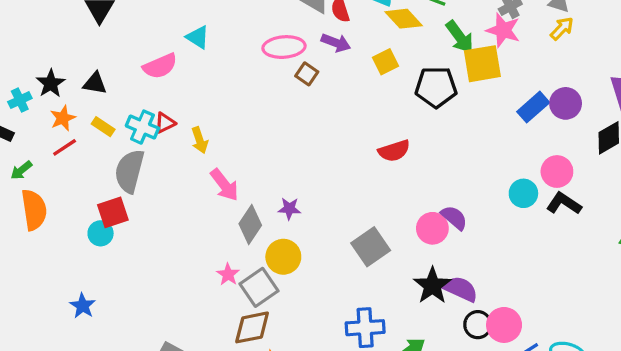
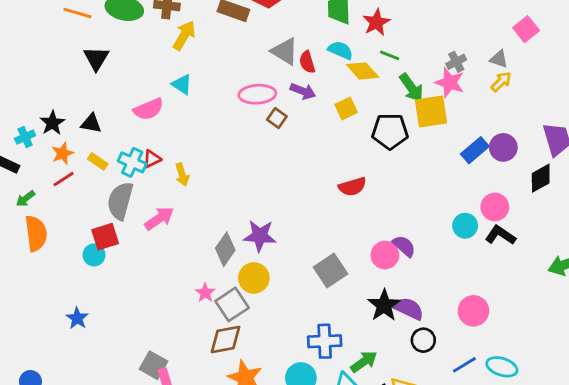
pink arrow: (224, 185) -> (159, 218), moved, turned -88
purple star: (289, 209) -> (260, 236), size x1.6
pink circle: (504, 325) -> (473, 311), moved

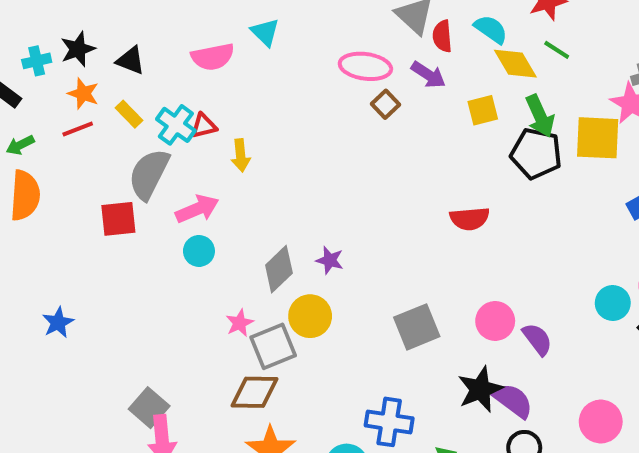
green arrow: (411, 88) -> (540, 116), moved
orange star: (63, 153) -> (83, 94), turned 30
purple star: (260, 236) -> (330, 260), size x0.6
purple semicircle: (404, 246) -> (537, 339), moved
cyan circle: (94, 255) -> (199, 251), moved

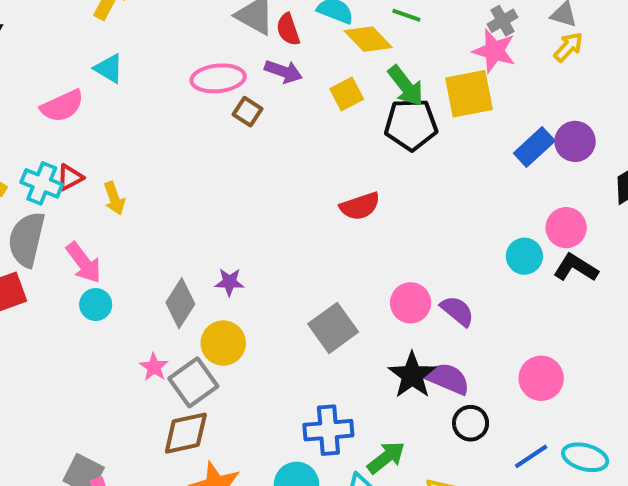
pink arrow: (197, 209) -> (84, 263), turned 90

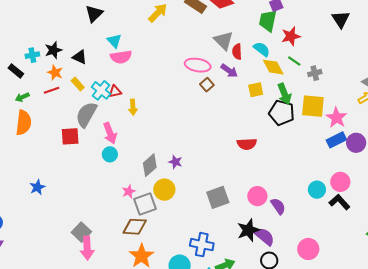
gray cross: (503, 21) -> (315, 73), moved
pink star: (494, 51) -> (337, 118), moved
cyan triangle: (109, 68) -> (114, 41), moved

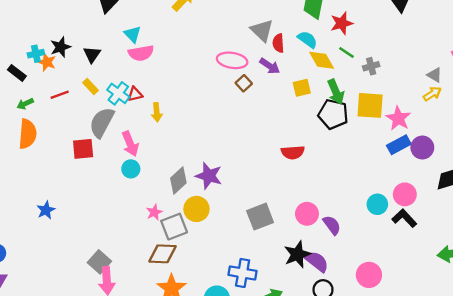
black triangle: (80, 57) -> (92, 54), turned 42
orange star: (55, 73) -> (47, 62), moved
purple star: (175, 162) -> (209, 176), size x1.6

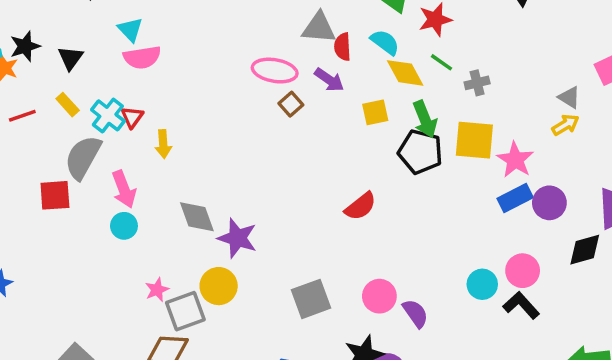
gray triangle: (262, 30) -> (319, 28), turned -40
red triangle: (135, 94) -> (132, 117), turned -42
red semicircle: (293, 152) -> (360, 206), turned -35
gray diamond: (178, 181) -> (197, 217), moved, turned -68

